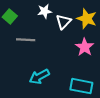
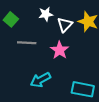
pink star: (85, 47) -> (60, 50), moved

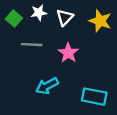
white star: (46, 14) -> (39, 13), moved
white triangle: (65, 25) -> (65, 17), moved

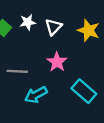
gray line: (32, 45) -> (17, 71), moved
cyan rectangle: (94, 97) -> (84, 91), moved, turned 30

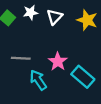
pink star: (57, 62) -> (58, 61), moved
cyan arrow: (36, 95) -> (38, 80), turned 84

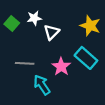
white triangle: (55, 17) -> (52, 32), moved
cyan rectangle: (83, 77) -> (86, 58), moved

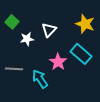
white star: (34, 18) -> (27, 39), moved
gray line: (25, 63) -> (14, 69), moved

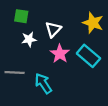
green square: (12, 22) -> (21, 16), moved, turned -32
pink star: (58, 62) -> (60, 54), moved

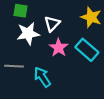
white star: (29, 39) -> (28, 34), size x1.5

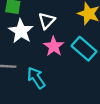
white star: (28, 34) -> (21, 31), turned -30

